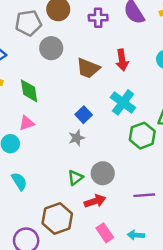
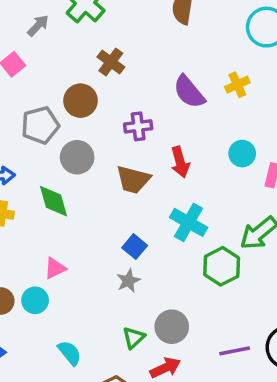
purple cross: (98, 18) -> (138, 126), moved
green diamond: (29, 91) -> (53, 201), moved
cyan semicircle: (19, 181) -> (70, 353), moved

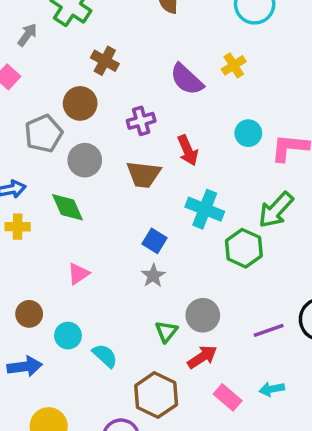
cyan circle: (35, 300) -> (68, 336), moved

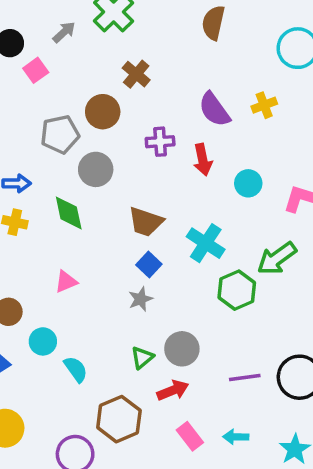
cyan circle: (248, 133) -> (248, 183), moved
red arrow: (188, 150) -> (203, 160), moved
brown trapezoid: (144, 174) -> (146, 222), moved

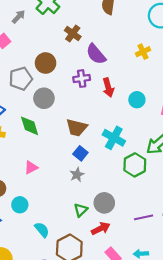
brown cross: (136, 74) -> (73, 33), moved
purple semicircle: (214, 109) -> (96, 54), moved
cyan semicircle: (76, 369) -> (42, 230), moved

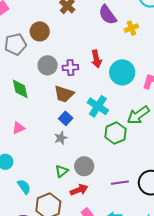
purple semicircle: (96, 54) -> (108, 15), moved
purple cross: (82, 79) -> (70, 68), moved
gray circle: (44, 98) -> (48, 65), moved
cyan circle: (137, 100) -> (122, 72), size x1.6

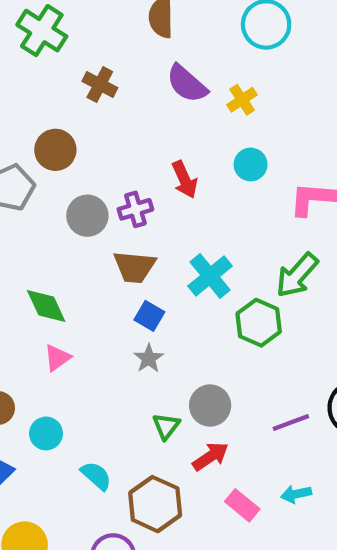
cyan circle: (122, 72) -> (251, 164), moved, size x0.6
green diamond: (20, 89) -> (46, 306), moved
cyan cross: (98, 106) -> (210, 276), turned 30

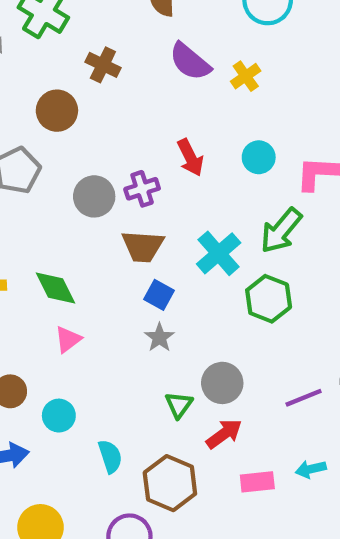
brown circle: (55, 150) -> (57, 111), moved
cyan circle: (251, 164) -> (259, 157), moved
green arrow: (297, 275) -> (281, 231), moved
cyan semicircle: (96, 476) -> (110, 456), turned 32
pink rectangle: (242, 505) -> (257, 482), turned -44

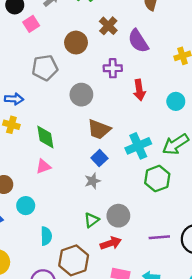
purple semicircle: (190, 62) -> (138, 41), moved
purple cross: (142, 189) -> (113, 68), moved

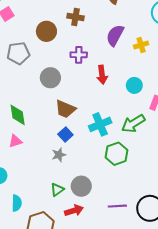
brown cross: (108, 26) -> (75, 17), turned -35
purple semicircle: (138, 41) -> (115, 35), moved, turned 60

